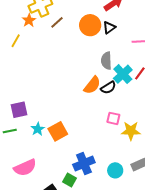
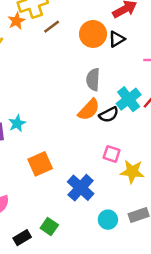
gray semicircle: (106, 61) -> (93, 80), moved
cyan star: (38, 129) -> (17, 123), moved
blue cross: (84, 163) -> (81, 188), moved, turned -30

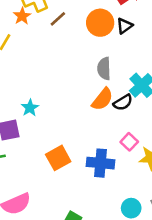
cyan star: (17, 123) -> (30, 108), moved
pink square: (112, 154) -> (129, 142), turned 30
blue cross: (81, 188) -> (100, 163), moved, turned -32

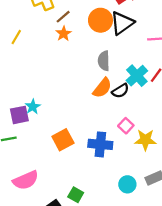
orange star: (22, 16) -> (64, 34), moved
black triangle: (124, 26) -> (122, 23), size x1.6
cyan star: (30, 108) -> (33, 107), moved

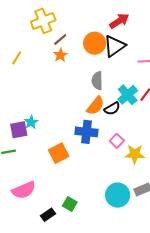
blue cross: (100, 144) -> (86, 132), moved
cyan circle: (127, 184) -> (118, 195), size x1.5

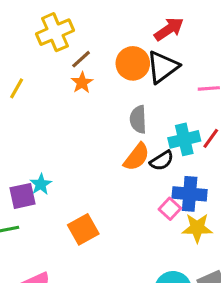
cyan cross: (128, 95) -> (184, 139), turned 30
blue cross: (86, 132) -> (190, 194), moved

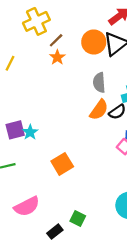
purple square: (23, 196) -> (15, 130), moved

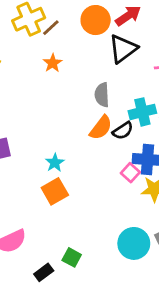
brown line: (56, 40) -> (51, 28), moved
orange circle: (94, 42) -> (96, 20), moved
cyan star: (30, 132) -> (55, 163), moved

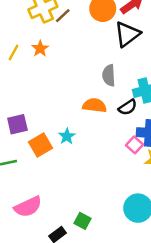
orange star: (53, 63) -> (40, 49), moved
orange semicircle: (101, 128) -> (95, 105), moved, turned -120
orange square: (55, 191) -> (41, 145), moved

